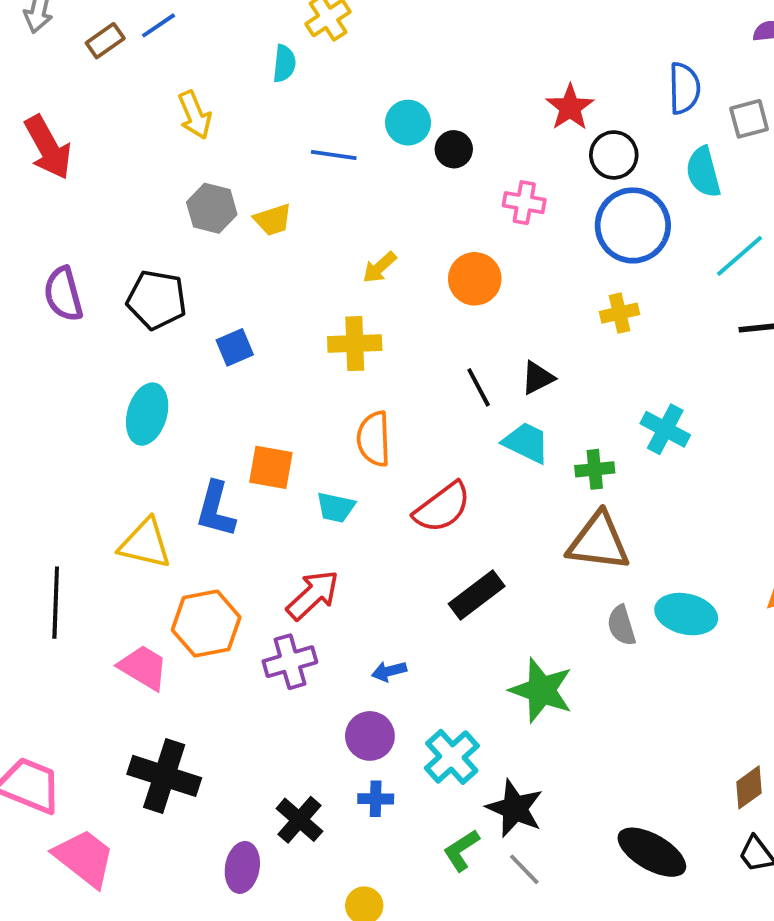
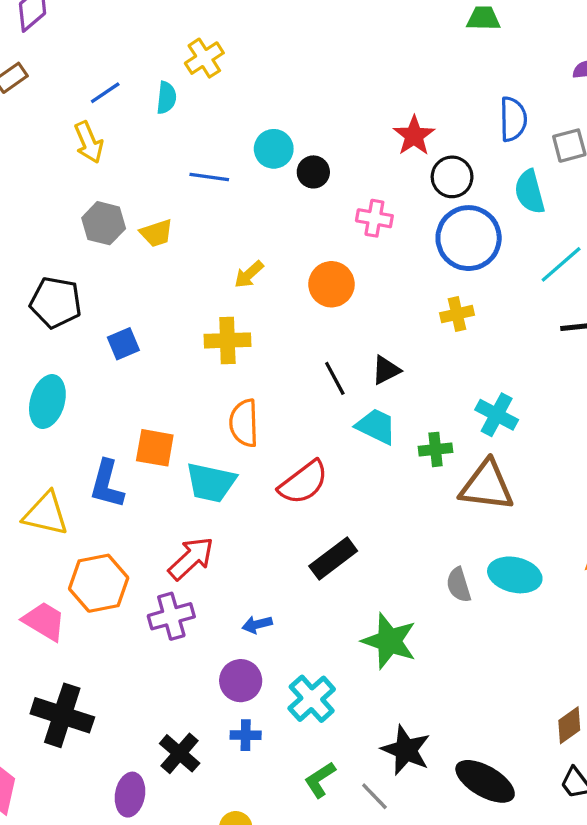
blue line: (159, 25) -> (105, 93), moved
cyan trapezoid: (336, 507) -> (211, 482), size x1.5
brown triangle: (599, 542) -> (487, 486), moved
black star: (515, 808) -> (406, 750), moved

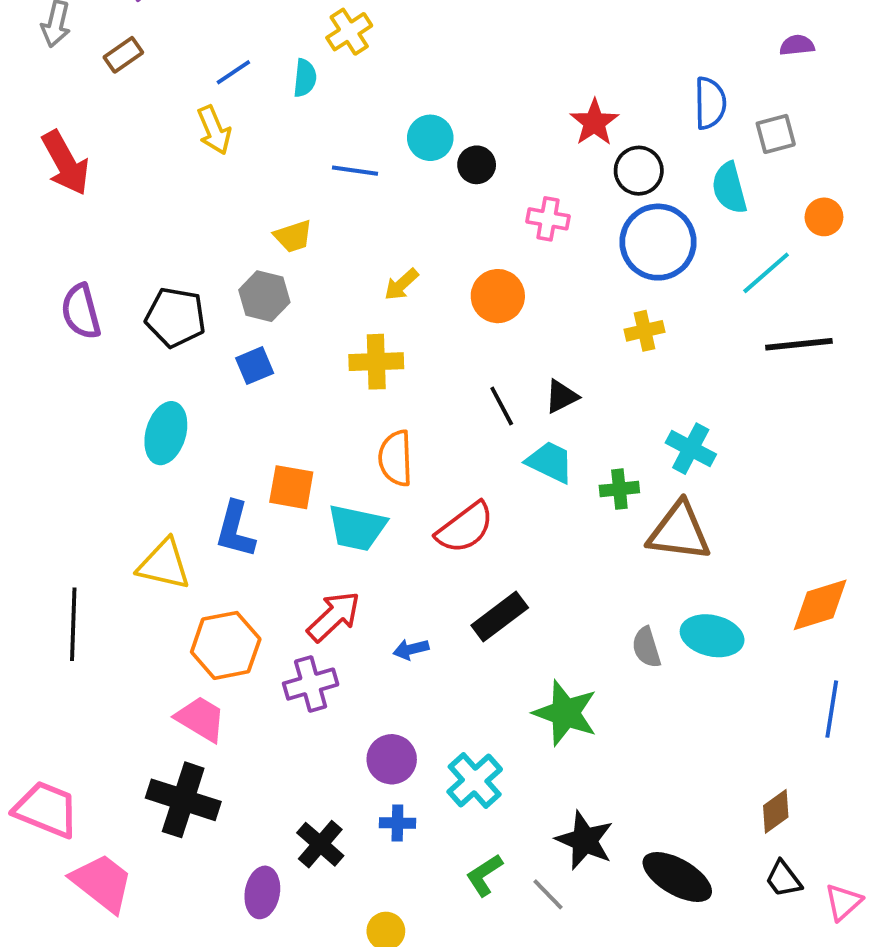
gray hexagon: (104, 223) -> (264, 296), moved
pink trapezoid: (44, 621) -> (201, 719), moved
blue arrow: (257, 624) -> (411, 649), moved

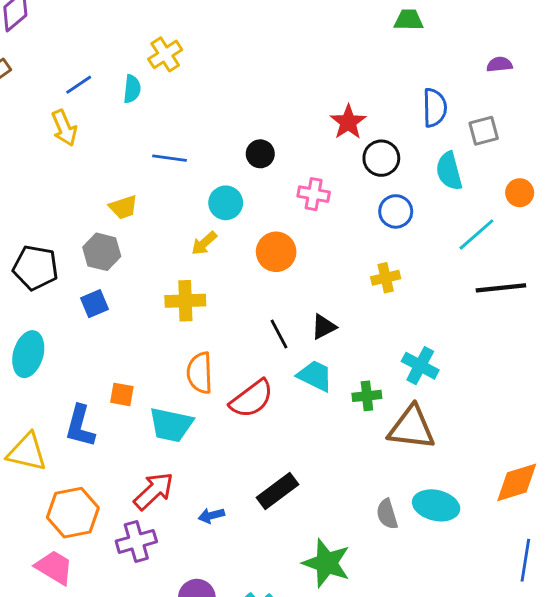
cyan circle: (430, 138) -> (226, 203), moved
blue circle: (658, 242) -> (396, 211), size x0.6
orange square: (291, 487) -> (122, 394), size x0.7
red semicircle: (465, 528) -> (252, 399), moved

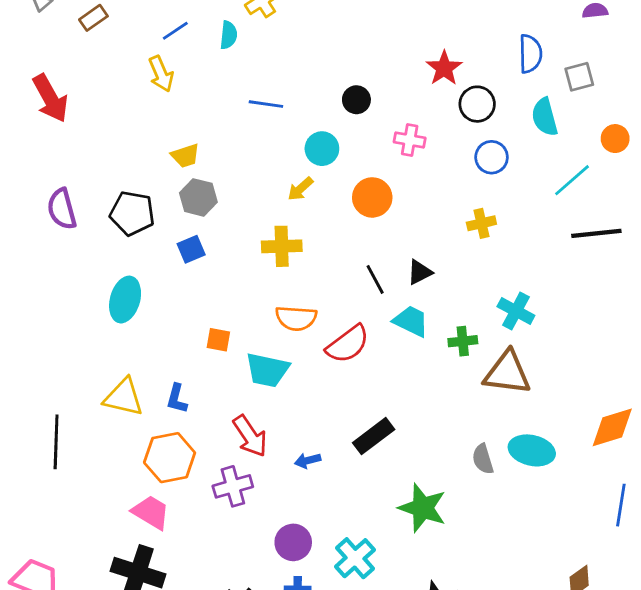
yellow trapezoid: (123, 207) -> (185, 156), moved
orange semicircle: (200, 373) -> (296, 318), turned -84
blue L-shape: (80, 426) -> (177, 399), moved, size x0.7
red arrow: (154, 491) -> (250, 436), turned 99

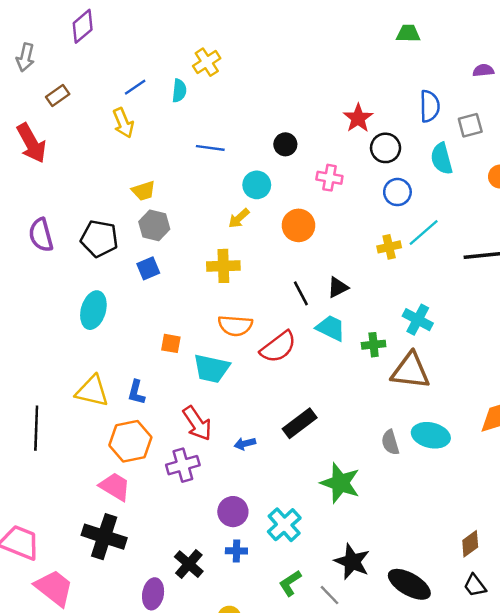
brown rectangle: (93, 18) -> (58, 95), moved
cyan line: (572, 180) -> (424, 233), moved

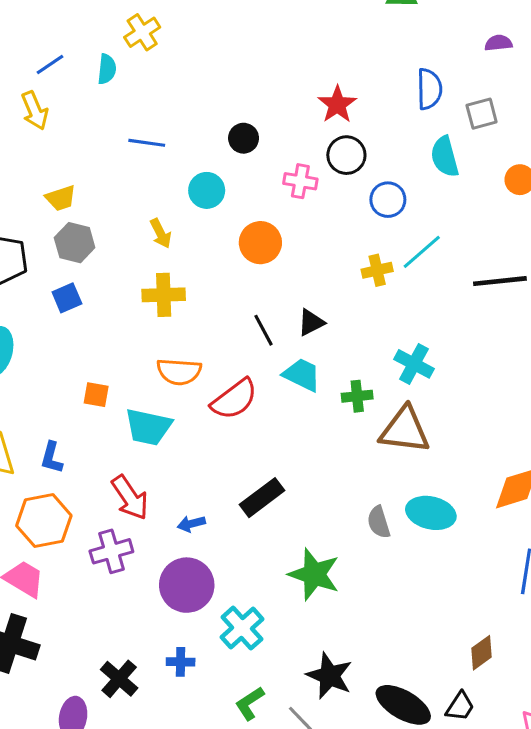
black circle: (386, 148) -> (346, 155), moved
yellow arrow: (239, 218) -> (161, 233), moved, turned -75
purple circle: (233, 512) -> (187, 585), moved, size x1.4
black trapezoid: (475, 585) -> (460, 706), moved, turned -110

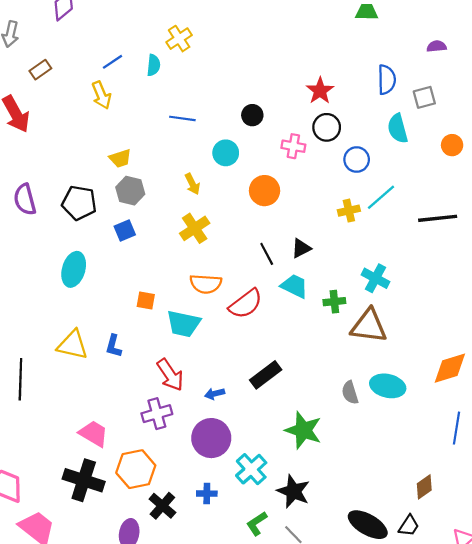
yellow cross: (164, 295) -> (195, 228), turned -32
orange hexagon: (44, 521) -> (136, 469), moved
black star: (330, 676) -> (293, 491), moved

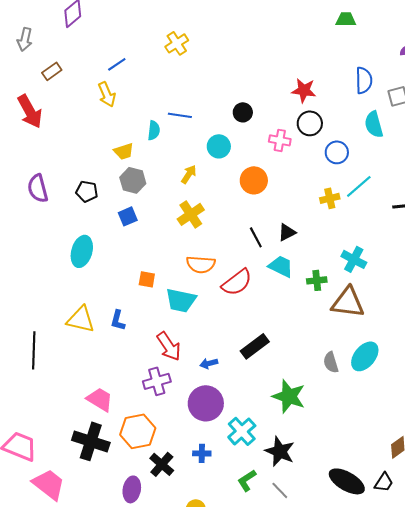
cyan semicircle: (154, 65) -> (154, 130), moved
red star: (320, 91) -> (304, 90), turned -30
yellow arrow: (192, 184) -> (189, 174), turned -120
black pentagon: (79, 203) -> (87, 191), size x0.7
cyan ellipse: (388, 386) -> (365, 356), turned -64

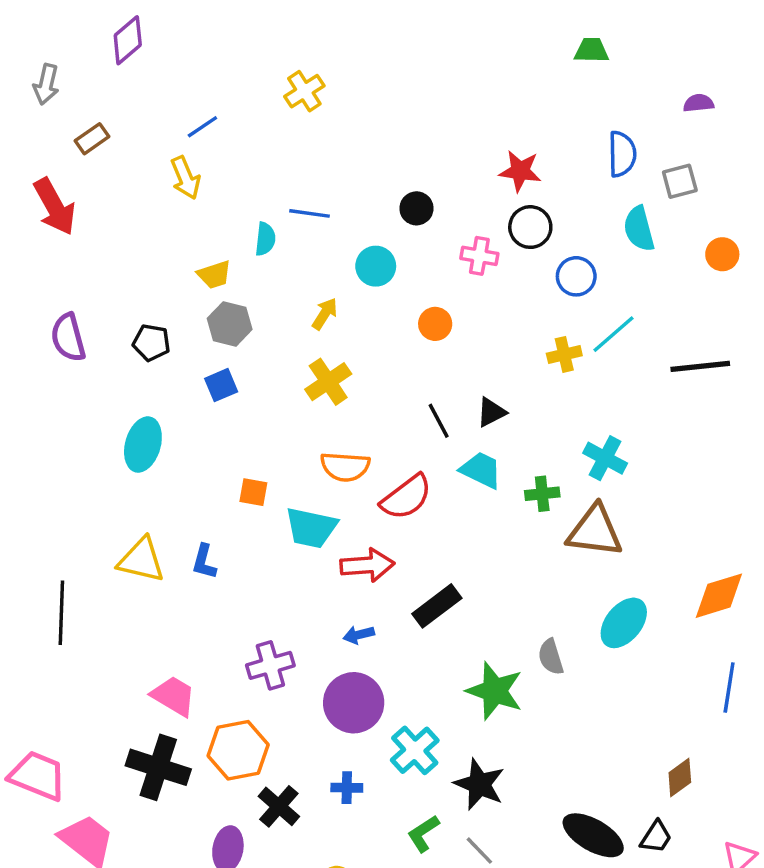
orange circle: (254, 180) -> (435, 324), size x0.7
red arrow: (169, 346) -> (367, 565), moved, turned -60
gray semicircle: (331, 362) -> (551, 657), moved

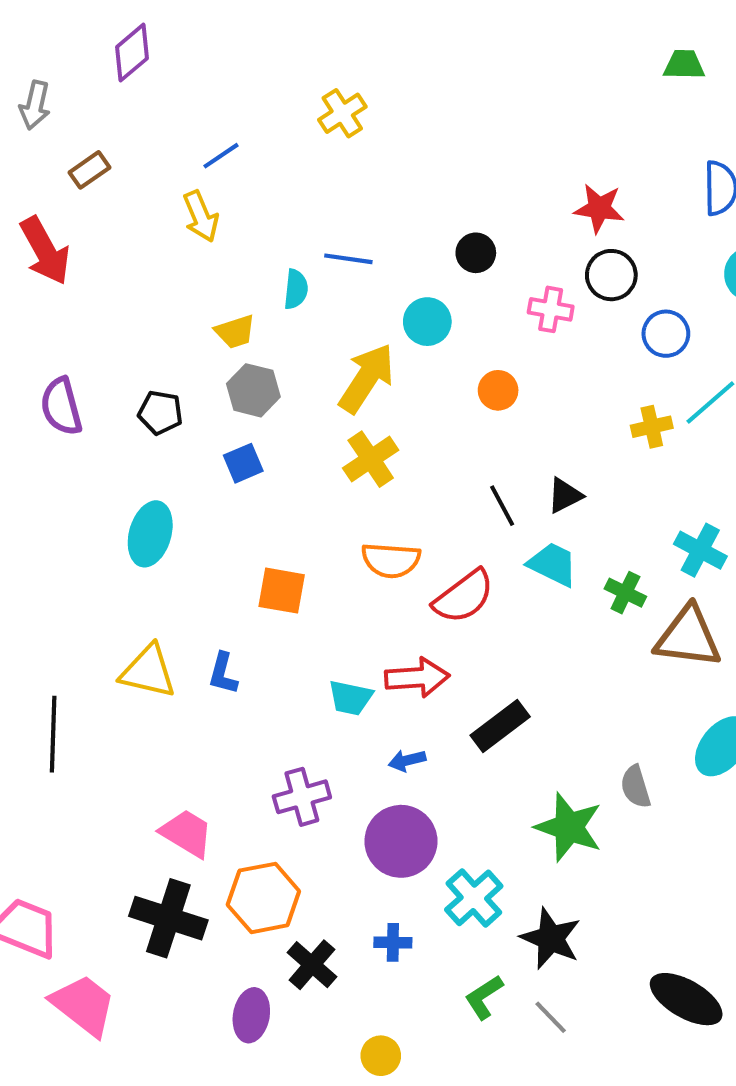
yellow arrow: (325, 314) -> (367, 378), size x1.8
orange square: (253, 492) -> (282, 591), size x1.4
green cross: (542, 494) -> (625, 593), turned 32
cyan trapezoid: (311, 528) -> (350, 698), moved, size x0.7

